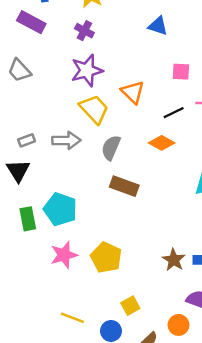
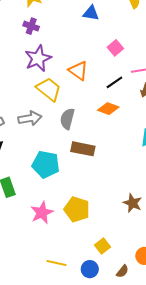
pink square: (181, 72) -> (115, 48), turned -35
cyan pentagon: (60, 209) -> (46, 164), moved

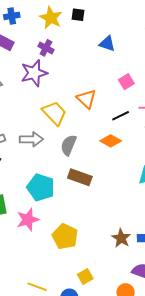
purple star: (38, 58) -> (34, 73), moved
pink star: (42, 213) -> (28, 220), moved

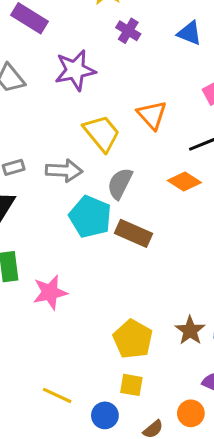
purple cross: (46, 48) -> (128, 31), moved
cyan pentagon: (41, 187) -> (90, 217), moved
yellow pentagon: (65, 236) -> (133, 339), moved
yellow square: (85, 276) -> (131, 385), turned 35

